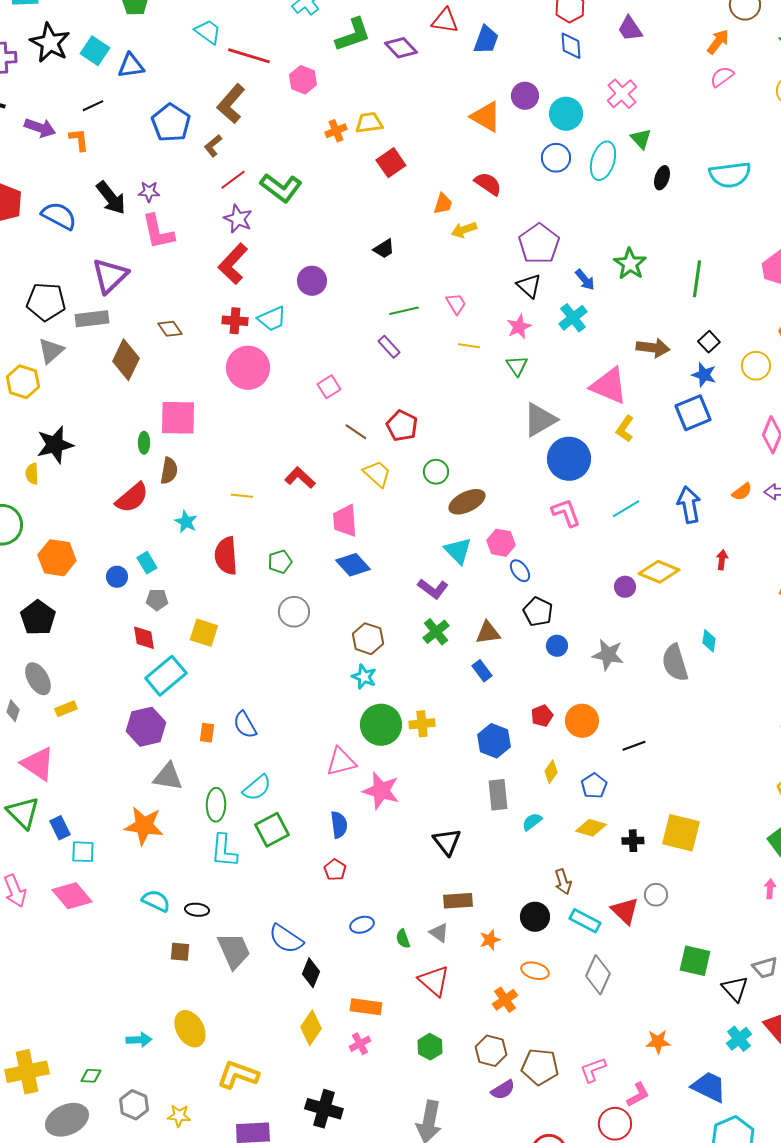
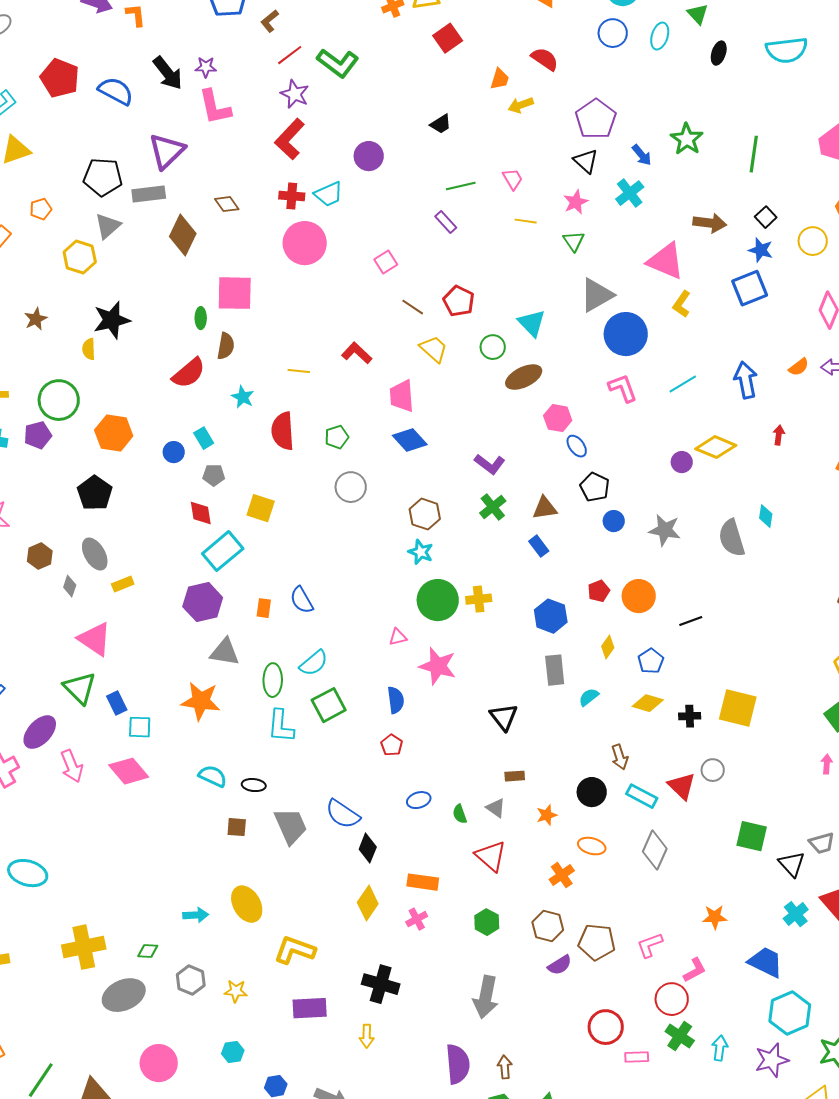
cyan ellipse: (603, 161) -> (660, 36), size x0.7
cyan triangle: (458, 551) -> (532, 323), moved
pink triangle: (341, 762) -> (398, 637), size x0.6
brown rectangle: (458, 901) -> (515, 776), size x0.7

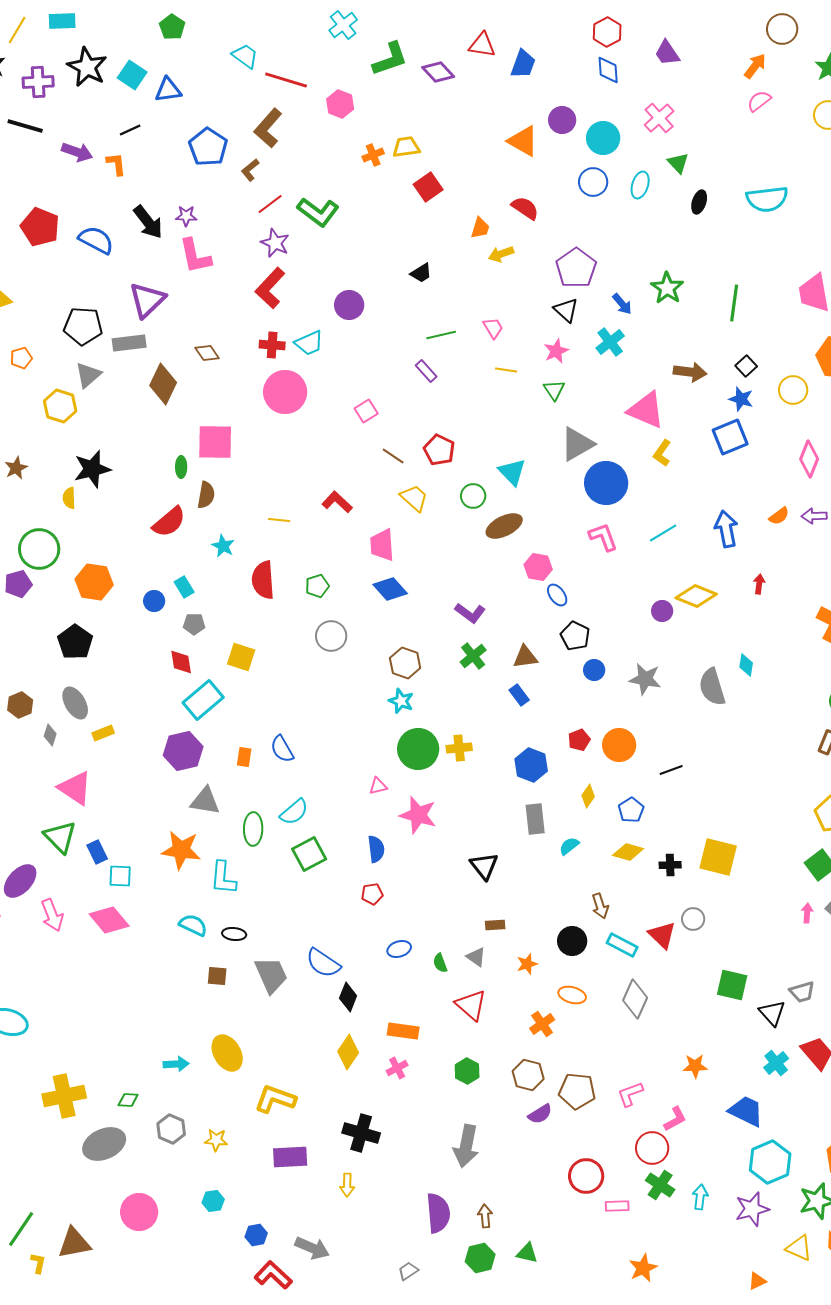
cyan L-shape: (281, 726) -> (223, 878), moved
red pentagon: (392, 745) -> (372, 894), turned 30

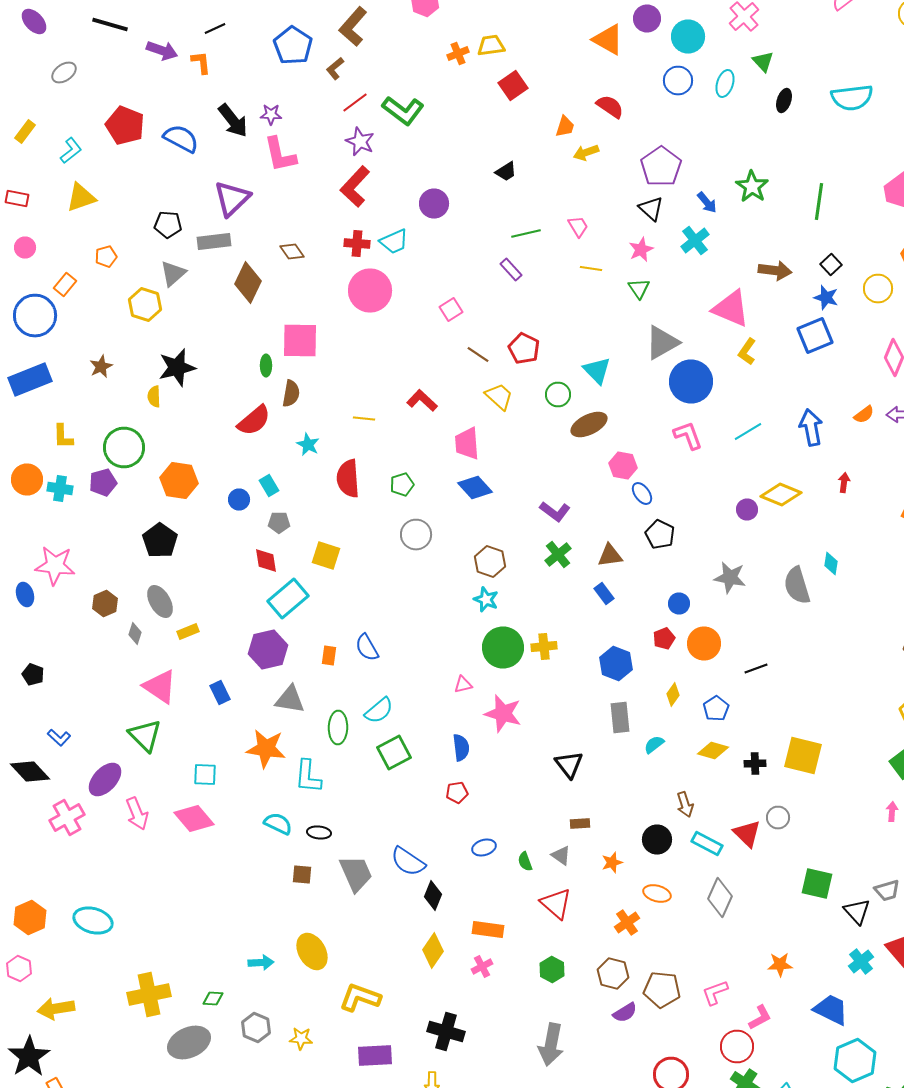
black pentagon: (83, 326) -> (168, 224), size x0.7
blue circle: (594, 670) -> (679, 604), moved
blue rectangle: (97, 852) -> (220, 692), moved

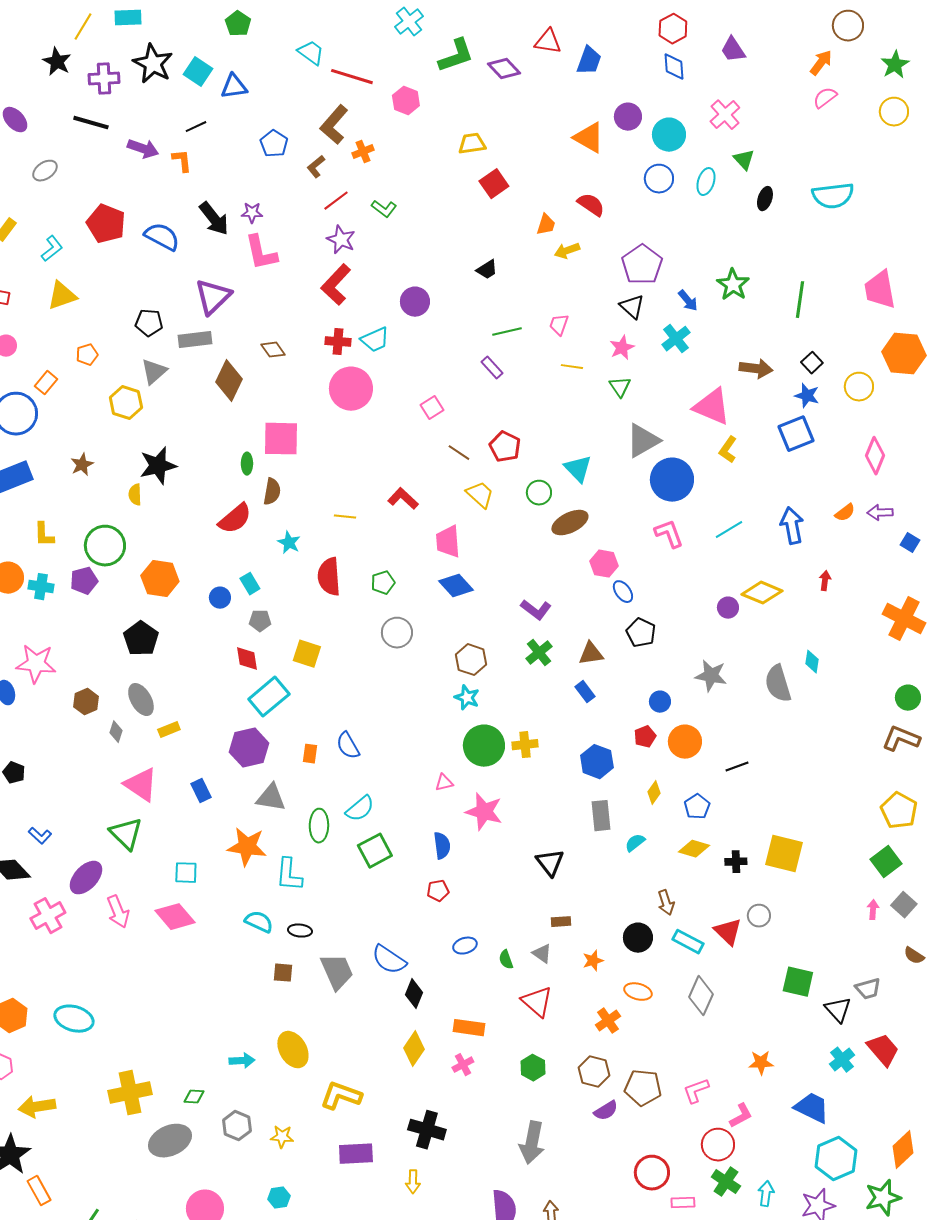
blue pentagon: (293, 46) -> (274, 144), size x0.7
orange cross: (458, 54) -> (363, 152), moved
green L-shape: (403, 110) -> (384, 209), size x0.6
pink trapezoid: (578, 226) -> (559, 325), turned -130

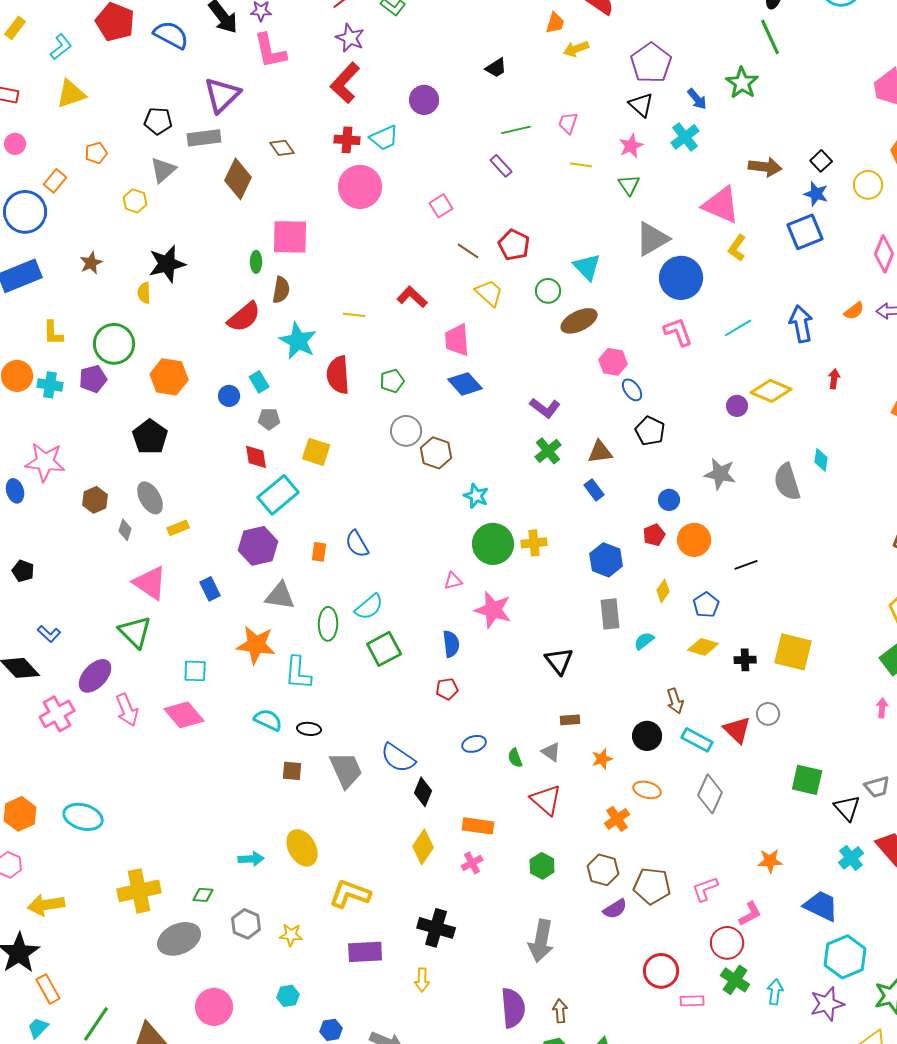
green line: (800, 300) -> (770, 37), moved, turned -33
yellow hexagon: (126, 403) -> (135, 201), size x0.7
cyan star: (289, 543) -> (298, 341), size x1.6
brown hexagon: (471, 660) -> (436, 453), moved

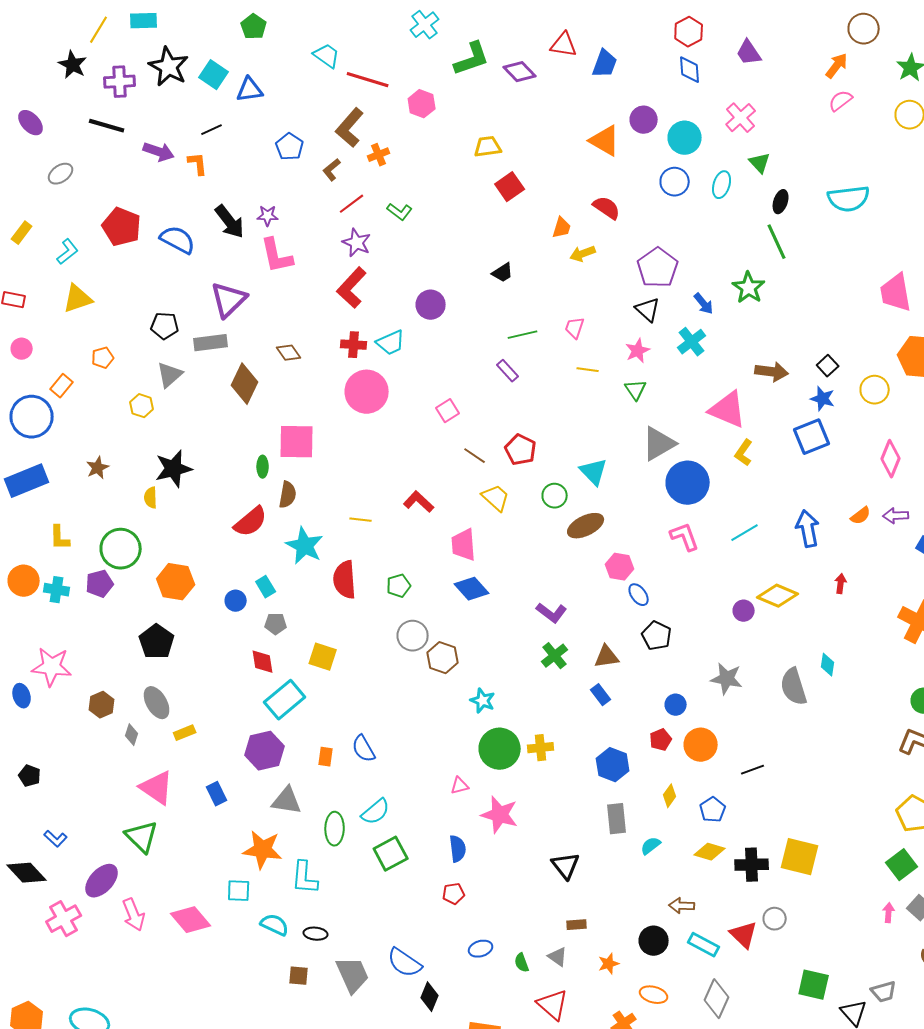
black cross: (745, 660) -> (752, 865), size x1.5
cyan square: (195, 671) -> (239, 891), moved
brown arrow: (675, 701) -> (682, 906), turned 110

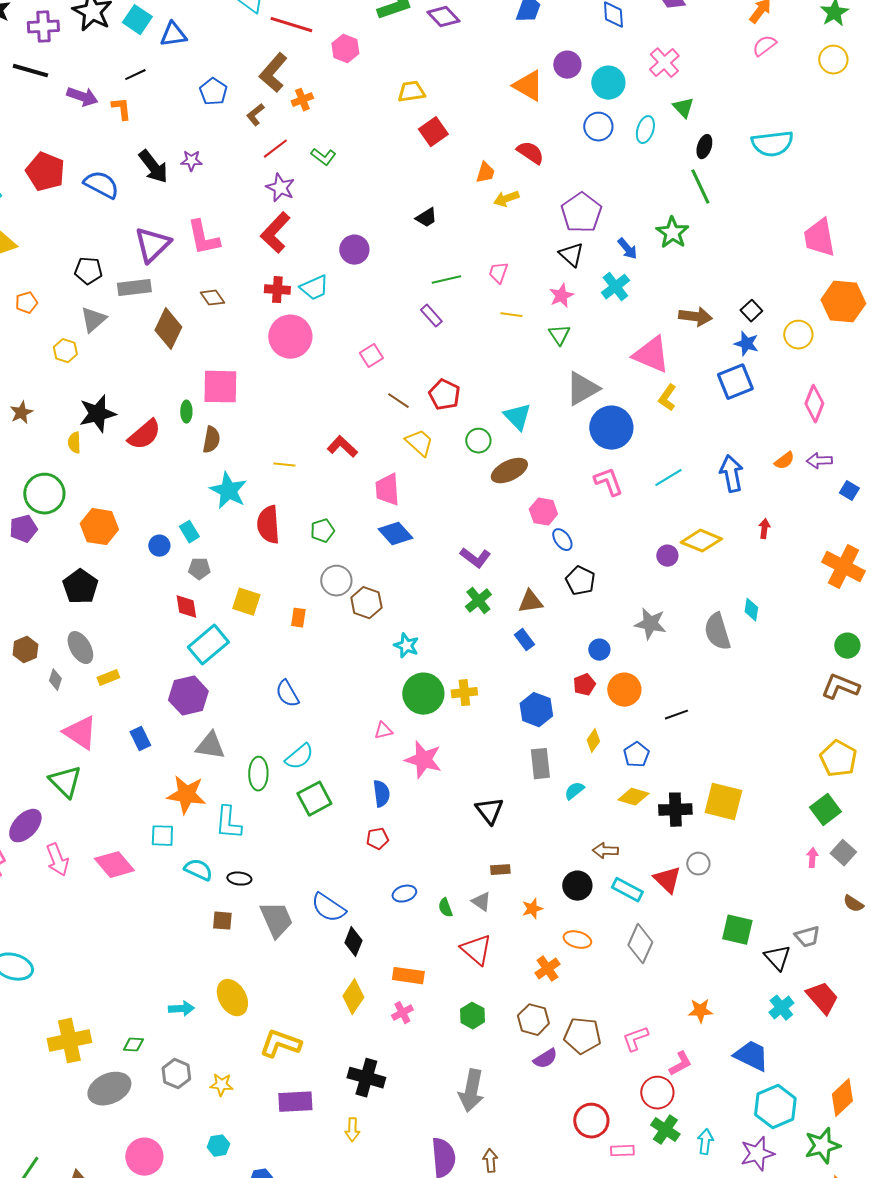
pink L-shape: (277, 256) -> (203, 238), moved
red semicircle: (251, 522) -> (144, 435), moved
orange rectangle: (326, 757) -> (298, 618), moved

